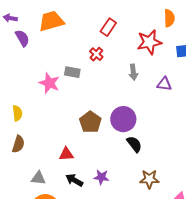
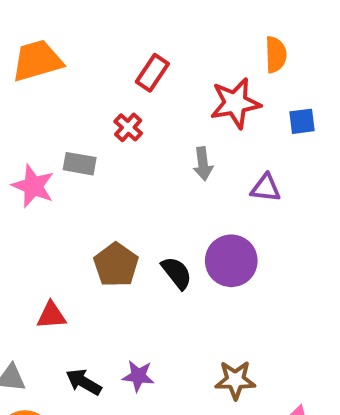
purple circle: (123, 119) -> (231, 261), moved
black semicircle: (134, 144) -> (177, 273), moved
red triangle: (66, 154) -> (51, 315), moved

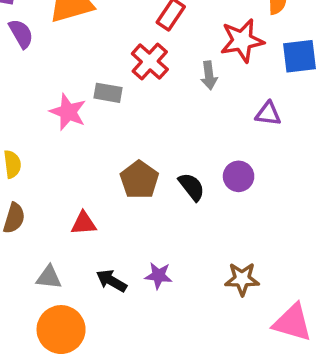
blue square: (302, 121) -> (299, 56), size x1.5
red cross: (128, 127) -> (150, 61), size x1.5
gray arrow: (203, 164) -> (209, 75), moved
purple circle: (231, 261) -> (239, 176), size x0.7

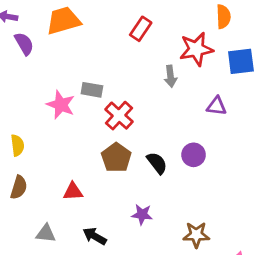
red cross: (150, 61) -> (119, 116), moved
purple star: (159, 276) -> (142, 214), moved

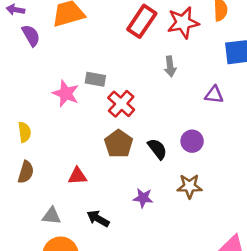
red rectangle: (141, 29) -> (142, 21), size x1.4
red star: (196, 49) -> (183, 23), moved
brown star: (196, 235) -> (190, 186), moved

